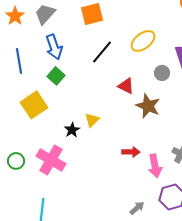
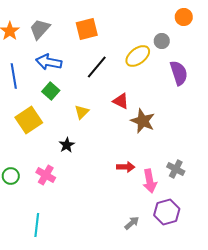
blue arrow: (54, 47) -> (49, 62), turned 120
gray circle: (162, 73) -> (162, 41), moved
yellow triangle: (92, 120) -> (82, 112), moved
pink cross: (51, 160) -> (46, 175), size x0.7

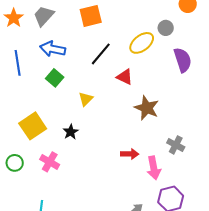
red triangle: (121, 101) -> (125, 77), moved
yellow square: (29, 120) -> (33, 126), moved
gray cross: (176, 169) -> (176, 145), moved

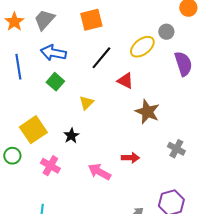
green circle: (15, 163) -> (12, 156), moved
pink arrow: (154, 168) -> (99, 172), moved, turned 130

